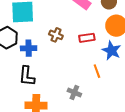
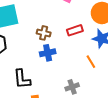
blue cross: (29, 48) -> (48, 53), moved
gray cross: (74, 92) -> (72, 87), turned -32

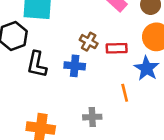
brown cross: (44, 33) -> (89, 42), moved
black L-shape: (22, 79) -> (37, 64), moved

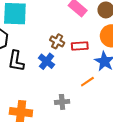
blue cross: (75, 66) -> (47, 61), turned 35
orange line: (125, 93) -> (87, 82), turned 72

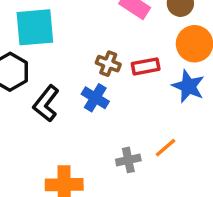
black L-shape: (16, 61) -> (46, 103), turned 35
orange line: (87, 82) -> (165, 148), moved

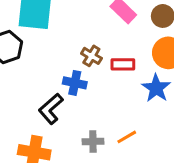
blue cross: (95, 98) -> (75, 83), turned -30
black L-shape: (46, 103) -> (51, 109), moved

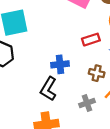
brown cross: (91, 56) -> (97, 73), moved

